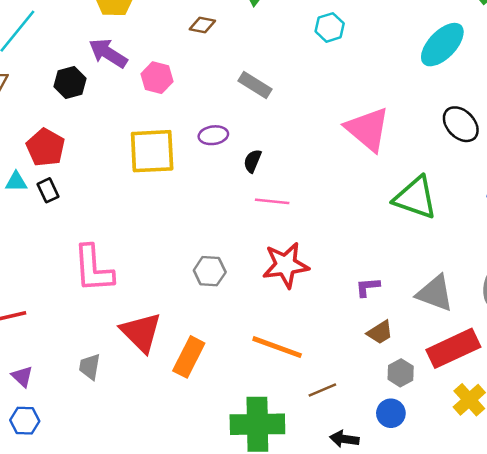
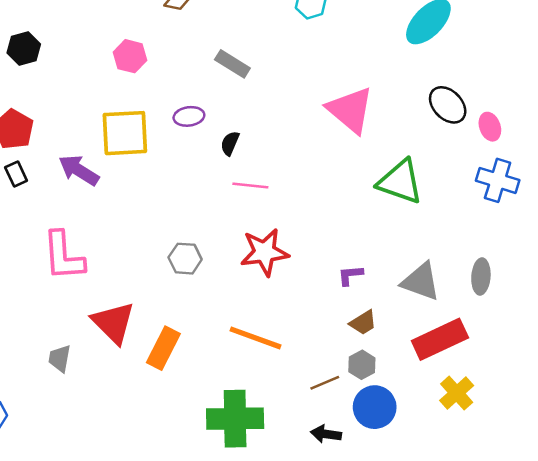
purple arrow: (108, 53) -> (79, 170), moved
black hexagon: (70, 83) -> (24, 49), moved
gray hexagon: (401, 373) -> (362, 365), moved
brown line: (322, 390) -> (325, 383), moved
blue circle: (391, 413) -> (375, 407), size x1.4

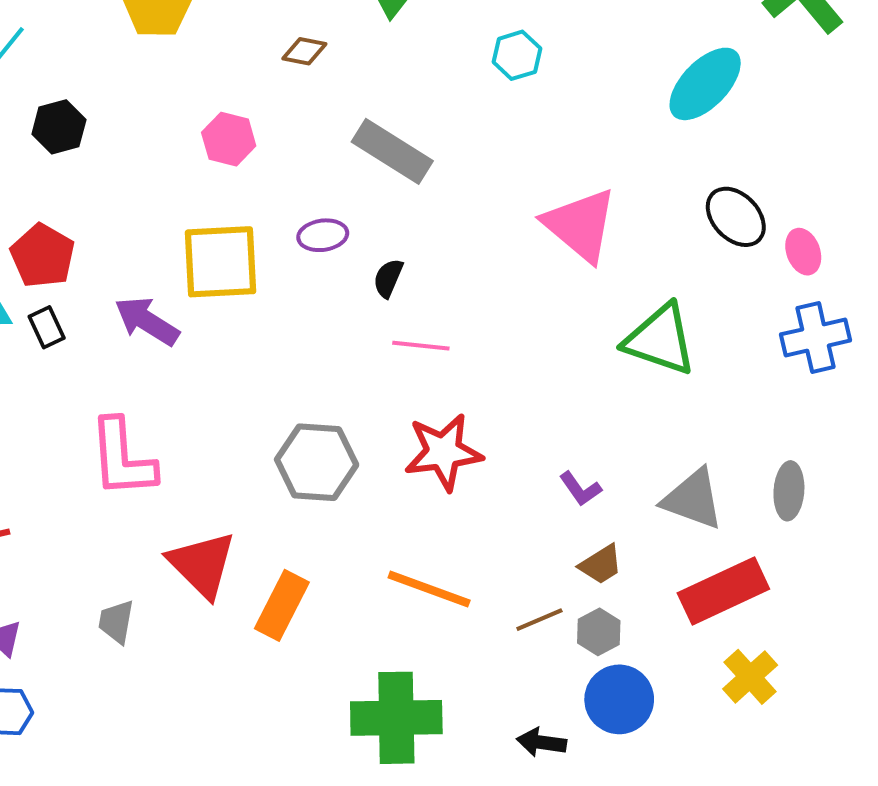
gray rectangle: (232, 64) -> (392, 151), size x1.4
blue cross: (498, 180) -> (816, 337), turned -30
gray hexagon: (185, 259) -> (317, 462), size x1.5
purple L-shape: (350, 275) -> (580, 489), turned -120
brown line: (325, 383) -> (539, 620), moved

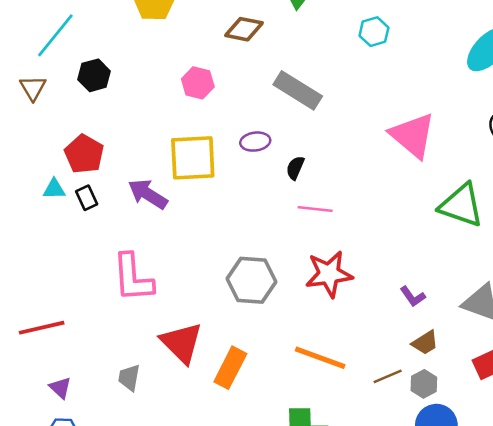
brown diamond: (304, 51) -> (244, 29), size x1.4

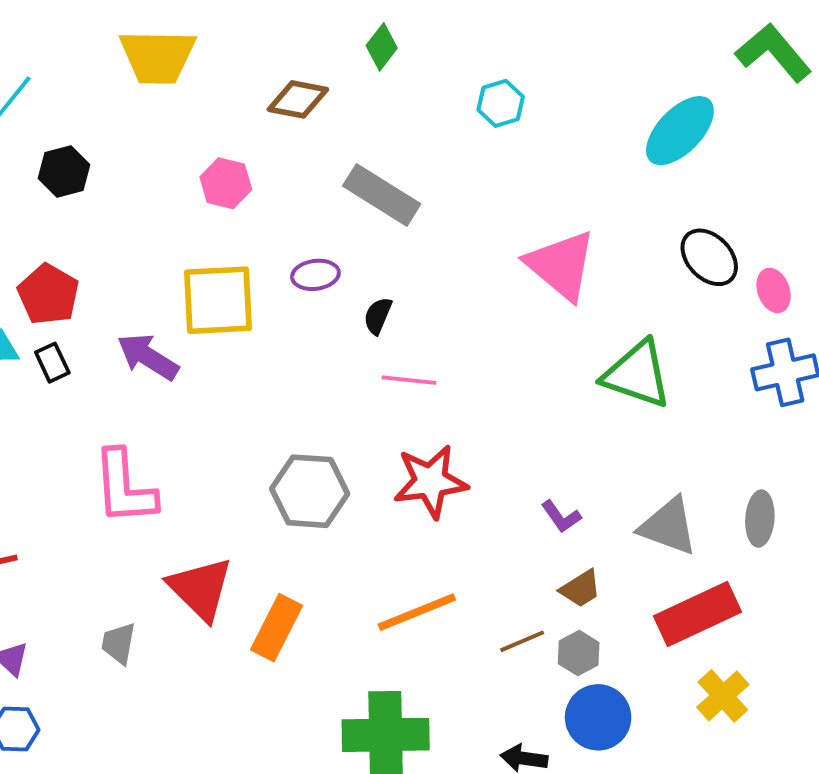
orange line: (320, 358) -> (417, 612), turned -42

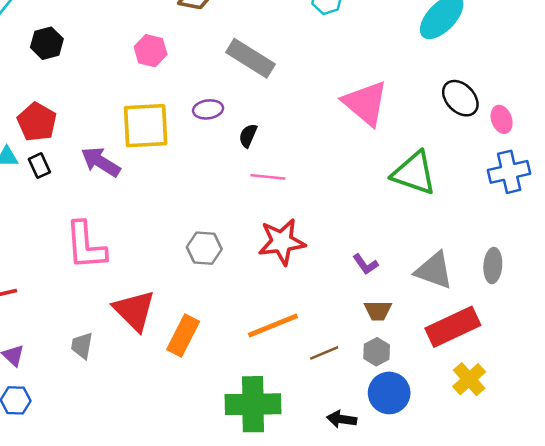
gray hexagon: (310, 491) -> (204, 248), size x0.7
brown trapezoid: (581, 589) -> (378, 311), turned 32
brown line: (522, 641) -> (324, 353), moved

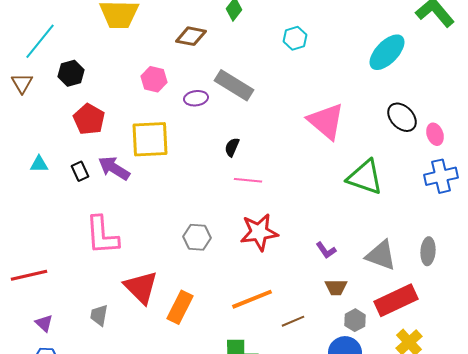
purple ellipse: (208, 109) -> (196, 98), moved
red pentagon: (37, 122) -> (89, 119), moved
black rectangle: (39, 166) -> (80, 171), moved
gray hexagon: (377, 352) -> (355, 320), moved

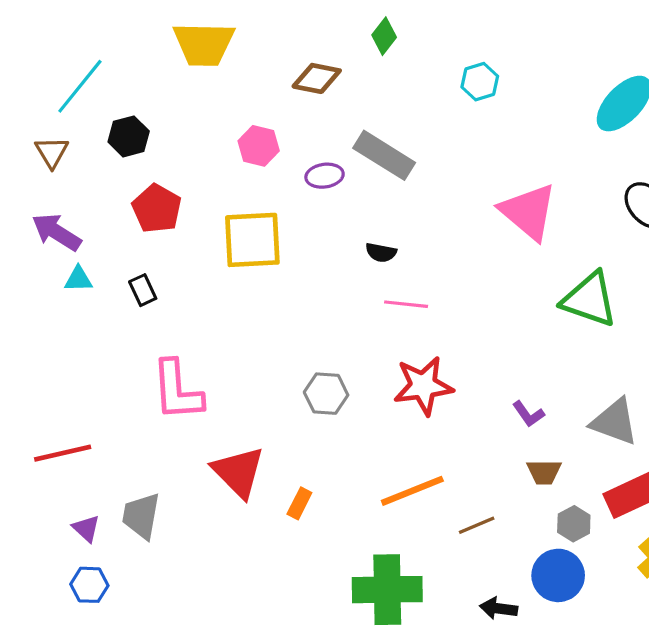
black semicircle: (232, 147) -> (381, 252), turned -102
purple arrow: (114, 168) -> (56, 232), moved
orange rectangle: (180, 307) -> (299, 503), size x0.6
gray trapezoid: (99, 315) -> (141, 516), moved, size x1.4

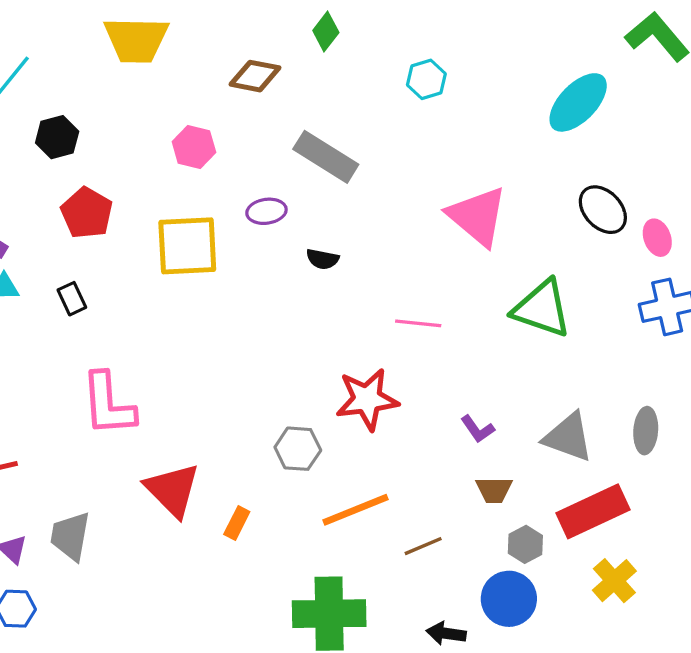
purple ellipse: (325, 176) -> (266, 211), moved
pink line: (406, 304) -> (418, 323), moved
gray hexagon: (326, 394) -> (298, 449), moved

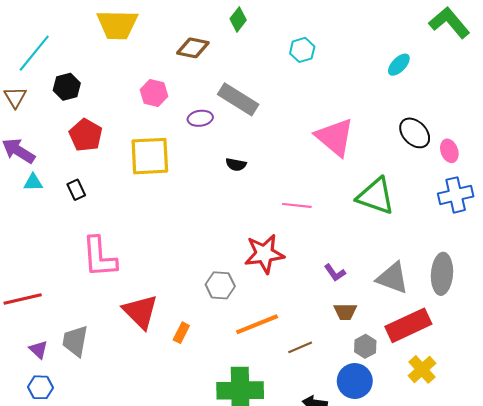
cyan ellipse: (578, 102) -> (399, 65), size x0.6
purple ellipse: (266, 211) -> (200, 118), moved
gray ellipse: (646, 431) -> (442, 274), size x1.4

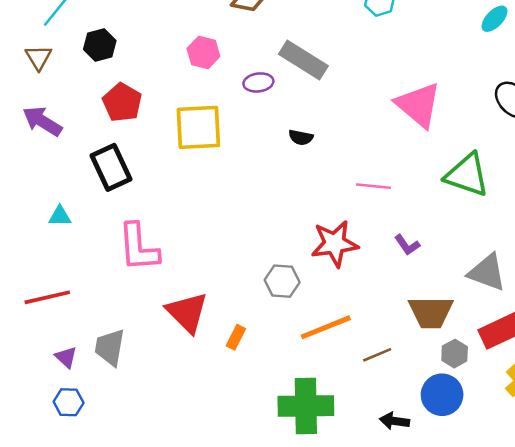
cyan triangle: (33, 182) -> (60, 216), moved
black rectangle: (76, 190) -> (111, 167), size x1.8
purple L-shape: (335, 273) -> (407, 245), moved
brown trapezoid: (345, 312) -> (431, 312), size x1.6

